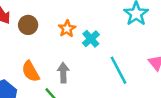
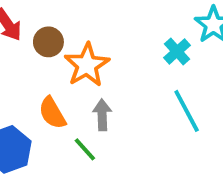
orange star: (67, 29) -> (87, 65), moved, size x1.6
cyan cross: (91, 39) -> (177, 51), moved

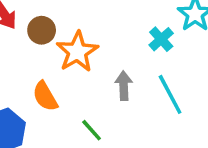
gray arrow: (102, 115) -> (124, 86), moved
green line: (85, 149) -> (92, 130), moved

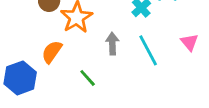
orange semicircle: (45, 96) -> (52, 52), turned 65

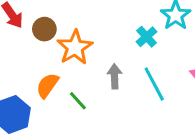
green line: (88, 78) -> (78, 101), moved

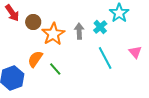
gray arrow: (115, 76) -> (79, 31), moved

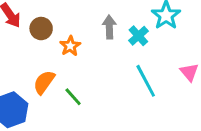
gray arrow: (79, 31) -> (109, 27), moved
orange star: (53, 34) -> (70, 46), size x0.6

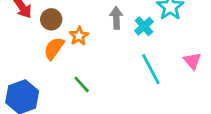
orange semicircle: (44, 82) -> (54, 48), moved

